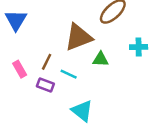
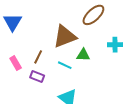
cyan line: (69, 74) -> (65, 65), moved

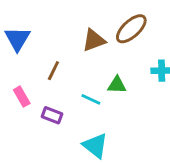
brown triangle: (65, 36) -> (94, 40), moved, size x0.7
brown line: (38, 57) -> (53, 71), moved

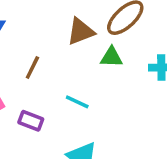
green triangle: (117, 85) -> (112, 57), moved

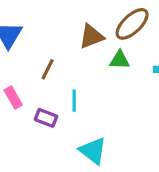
cyan line: (77, 102) -> (74, 101), moved, turned 65

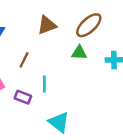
brown triangle: (91, 36) -> (47, 25), moved

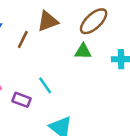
brown line: (24, 60) -> (23, 40), moved
cyan line: (44, 84) -> (45, 85), turned -35

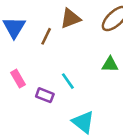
green triangle: (83, 51) -> (110, 64), moved

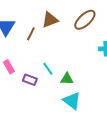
green triangle: (110, 64) -> (67, 79), moved
cyan triangle: (83, 122) -> (72, 101), moved

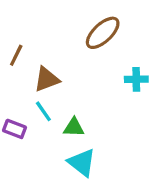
brown triangle: (50, 20) -> (47, 79), moved

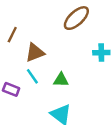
green triangle: (74, 127) -> (61, 80), moved

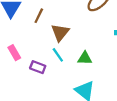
brown triangle: (35, 53) -> (60, 32), turned -30

